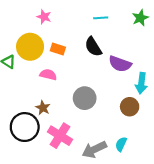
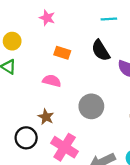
yellow circle: (30, 47) -> (12, 41), moved, size x0.6
black circle: (25, 127) -> (26, 138), size x0.7

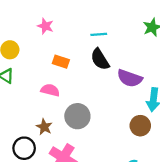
cyan line: (109, 19) -> (99, 34), moved
gray circle: (91, 106) -> (77, 116), moved

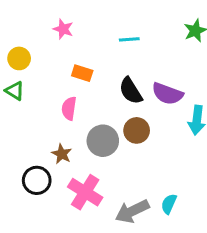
black semicircle: (100, 59) -> (131, 91), moved
pink semicircle: (50, 90) -> (69, 108), turned -96
brown circle: (140, 126) -> (137, 130), moved

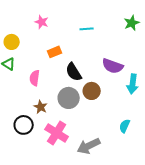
orange rectangle: (82, 73) -> (55, 52), turned -40
black semicircle: (131, 91) -> (74, 72), moved
pink semicircle: (69, 108) -> (35, 78), moved
cyan semicircle: (169, 204) -> (125, 126), moved

